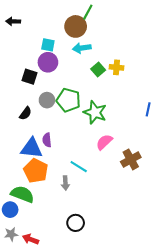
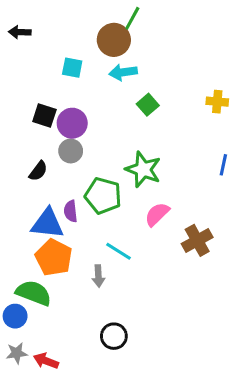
purple circle: (48, 62) -> (72, 123), moved
yellow cross: (117, 67) -> (217, 102), moved
green pentagon: (68, 100) -> (103, 196), moved

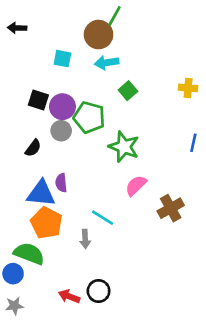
green pentagon: (103, 196) -> (89, 117), moved
red arrow: (46, 361) -> (69, 296), moved

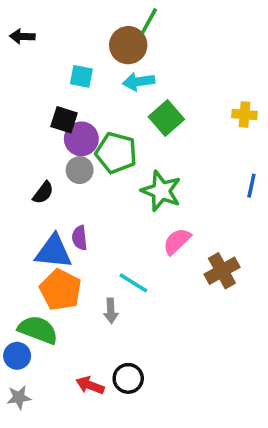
green square: (128, 91) -> (166, 118), size x1.4
black square: (38, 100) -> (64, 120), moved

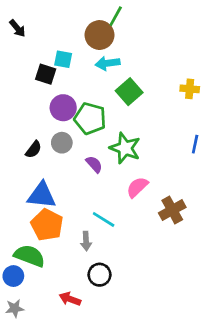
black arrow: (22, 36) -> (17, 28), turned -132
black square: (64, 120) -> (46, 74), moved
gray circle: (80, 170) -> (62, 143), moved
purple semicircle: (80, 238) -> (94, 164), moved, turned 144
black circle: (128, 378) -> (100, 275), moved

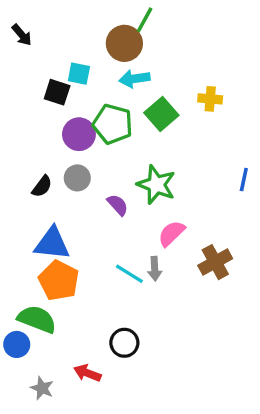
yellow cross: (190, 89) -> (210, 99), moved
green pentagon: (90, 118) -> (113, 124), moved
gray arrow: (86, 241) -> (155, 269), moved
gray star: (15, 308) -> (42, 388), moved, turned 30

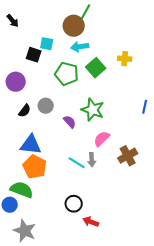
purple circle: (79, 134) -> (16, 82), moved
red arrow: (87, 373) -> (91, 222), moved
gray star: (42, 388) -> (25, 231), size x1.6

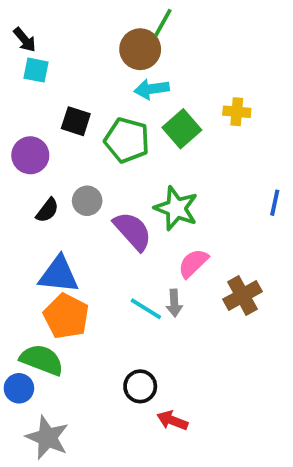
cyan square: (47, 44) -> (36, 70), moved
black square: (34, 55) -> (76, 121), moved
purple semicircle: (70, 122) -> (133, 231), size x1.6

